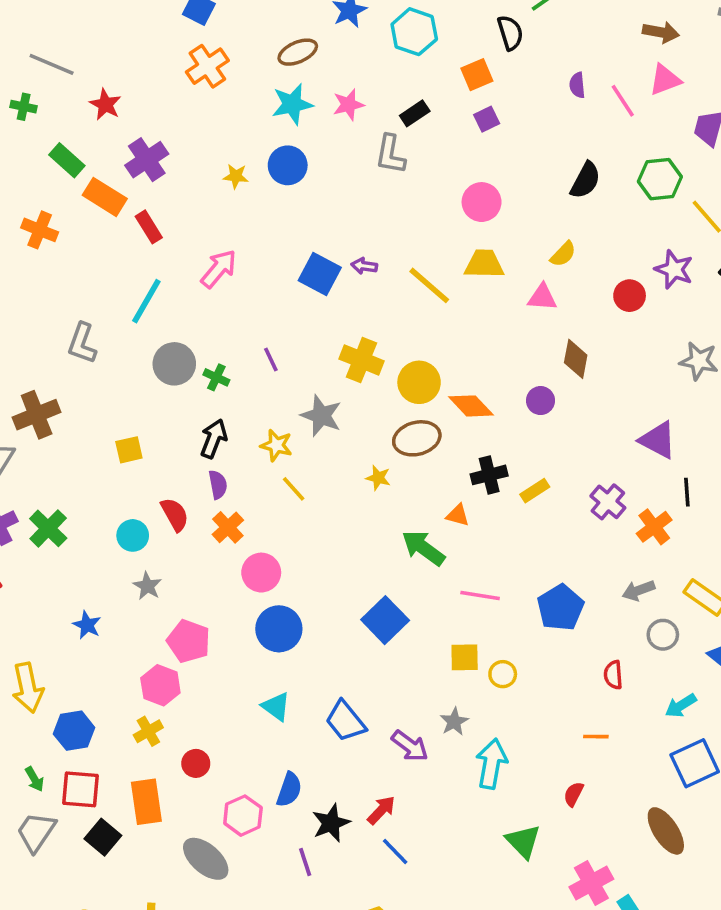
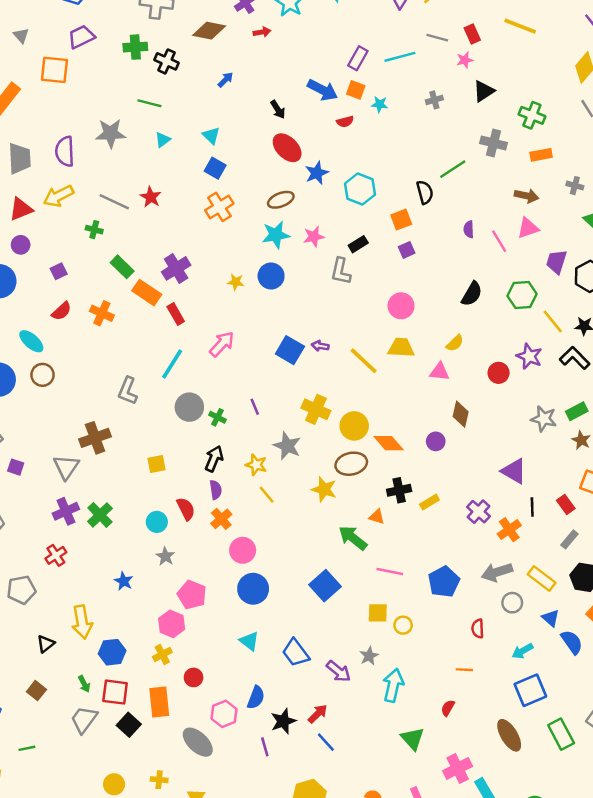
red star: (105, 104) -> (151, 197), moved
yellow star: (378, 478) -> (324, 489), size x1.5
gray arrow: (638, 590) -> (497, 572), size x1.4

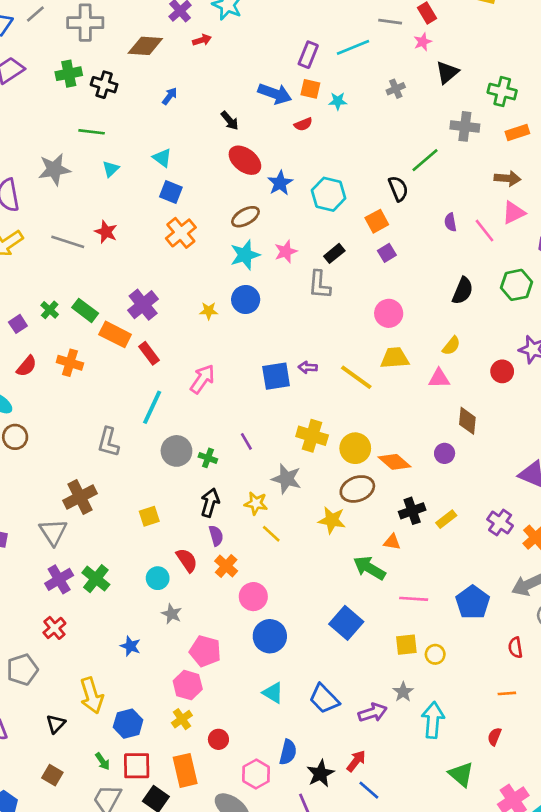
green cross: (94, 230) -> (50, 310), moved, turned 35
blue square: (290, 350) -> (276, 376), turned -32
purple arrow: (339, 671) -> (373, 713), turned -50

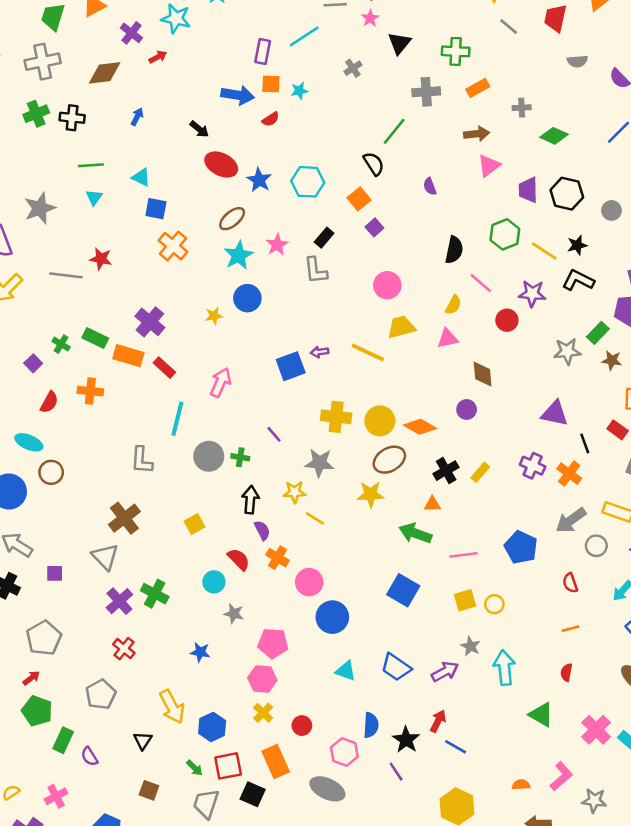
green line: (92, 132) -> (91, 165), moved
pink line: (484, 231) -> (481, 283), moved

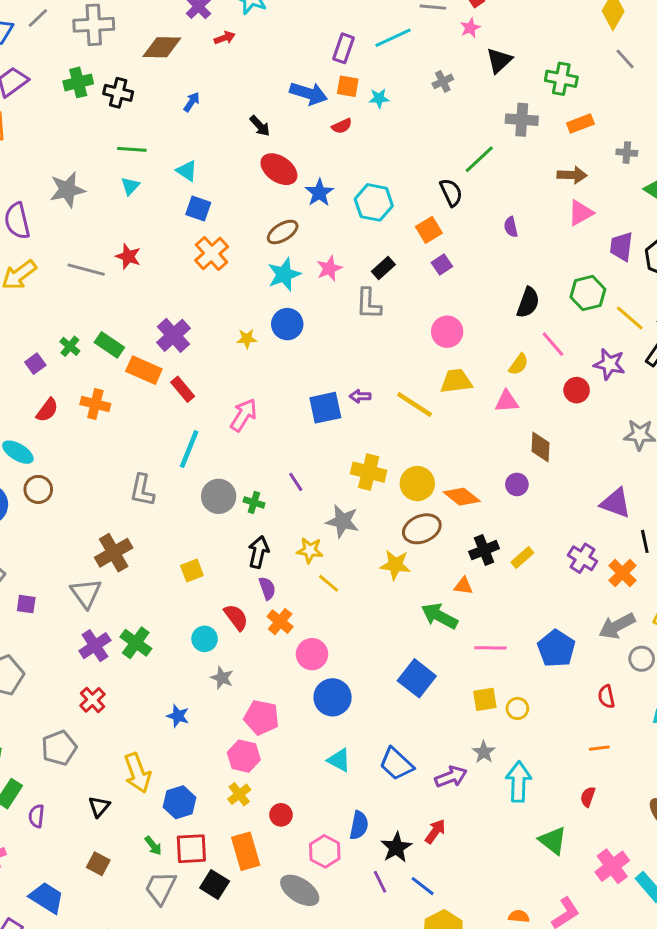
blue line: (456, 747) -> (423, 886), moved
purple semicircle: (89, 756) -> (36, 816), turned 30

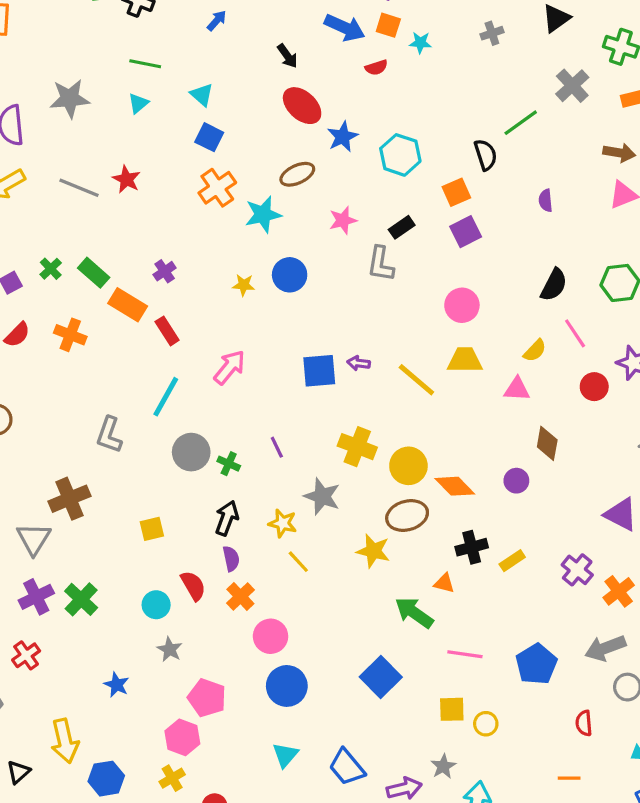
gray cross: (522, 120) -> (572, 86), turned 36
purple square: (442, 265) -> (466, 232), size x1.4
cyan star: (284, 274) -> (263, 214), moved
purple cross: (173, 335) -> (165, 271), size x0.6
cyan triangle: (339, 760) -> (285, 755), turned 35

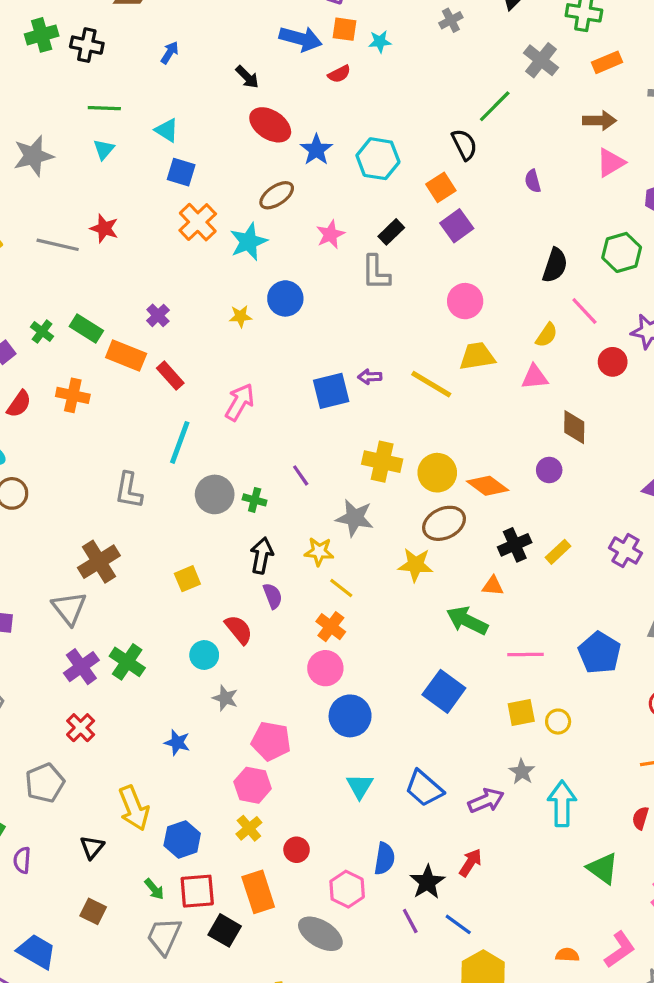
orange cross: (240, 596) -> (331, 627), moved

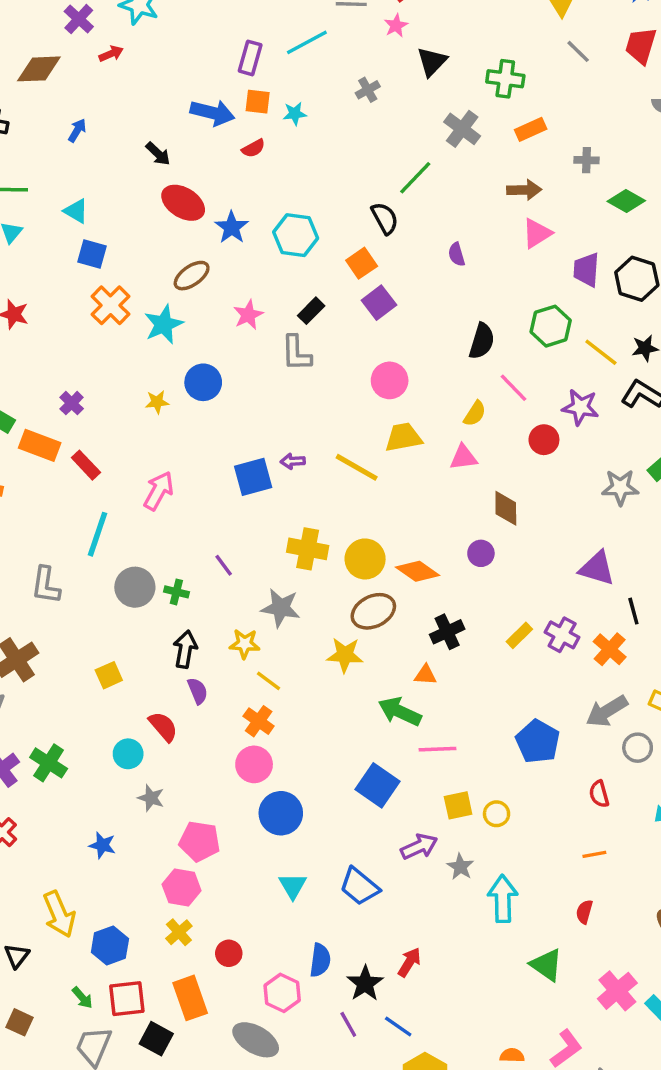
yellow rectangle: (558, 552) -> (519, 635), moved
pink line: (525, 655) -> (437, 749), moved
purple arrow: (486, 801) -> (419, 847), moved

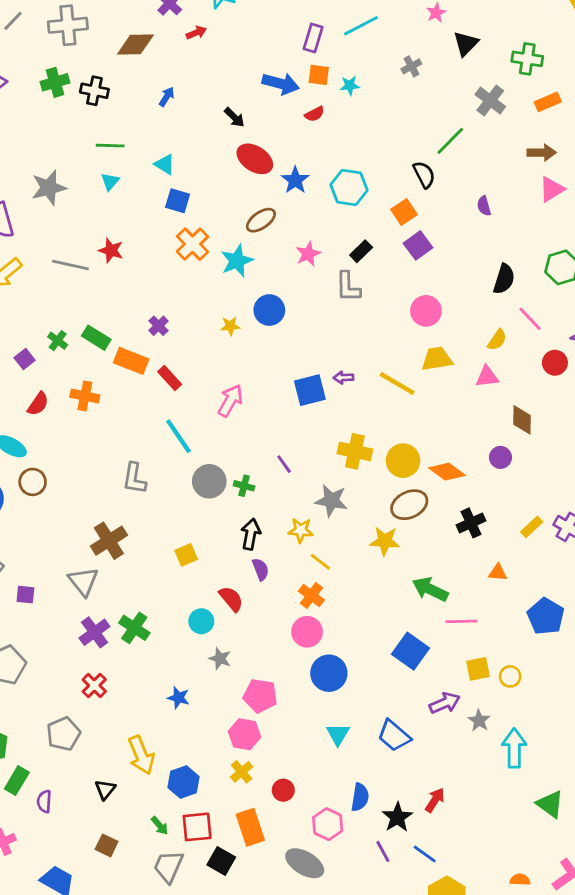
cyan line: (97, 534) -> (178, 436), turned -54
orange triangle: (425, 675) -> (498, 573), moved

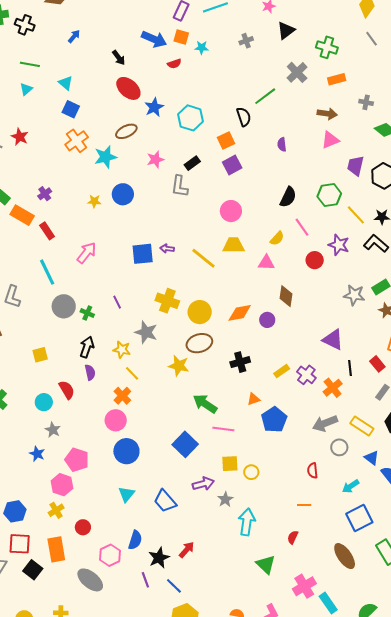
orange diamond: (447, 472) -> (240, 313), moved, turned -55
orange triangle: (498, 573) -> (254, 399), turned -32
blue pentagon: (546, 616) -> (274, 420), moved
blue star: (178, 698) -> (37, 454), moved

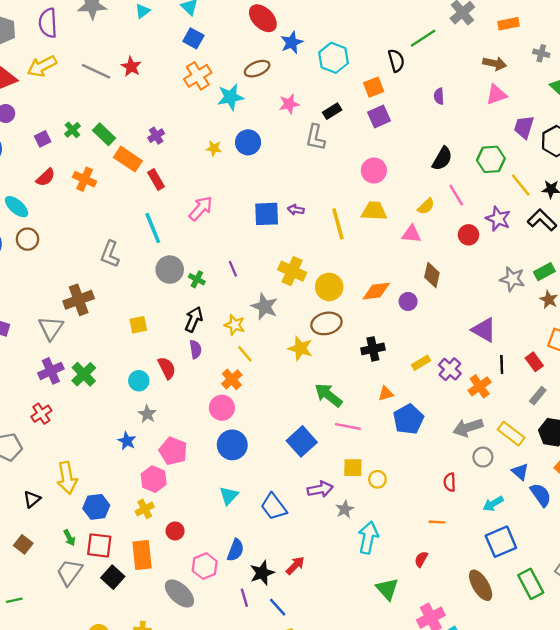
yellow line: (203, 258) -> (338, 224), turned 32

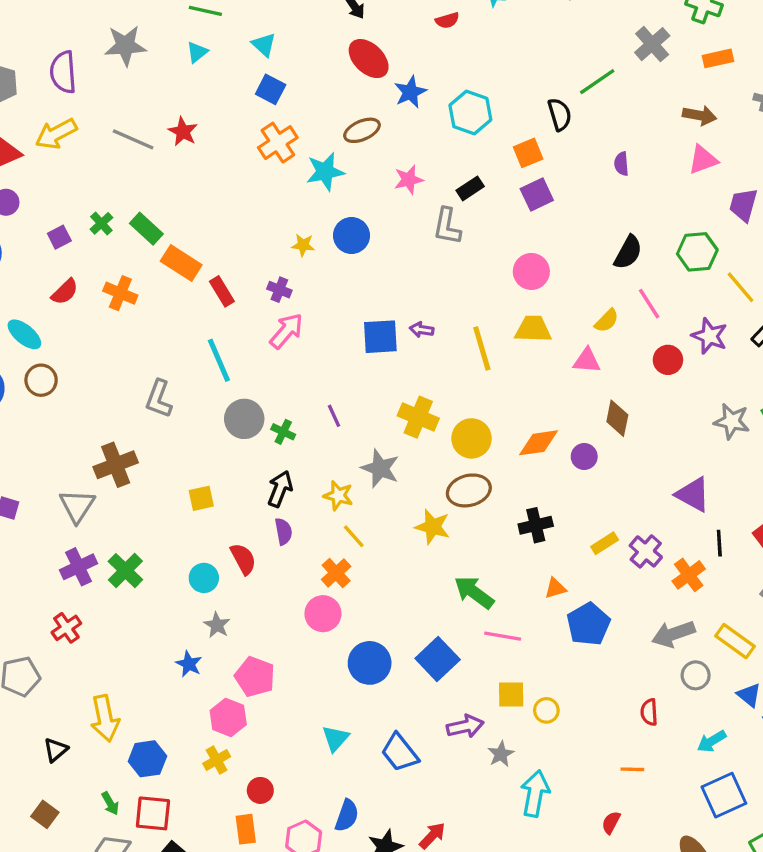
purple cross: (156, 136) -> (279, 290), moved, turned -35
blue circle: (232, 445) -> (370, 663), moved
orange rectangle: (142, 555) -> (246, 829), moved, size x0.7

